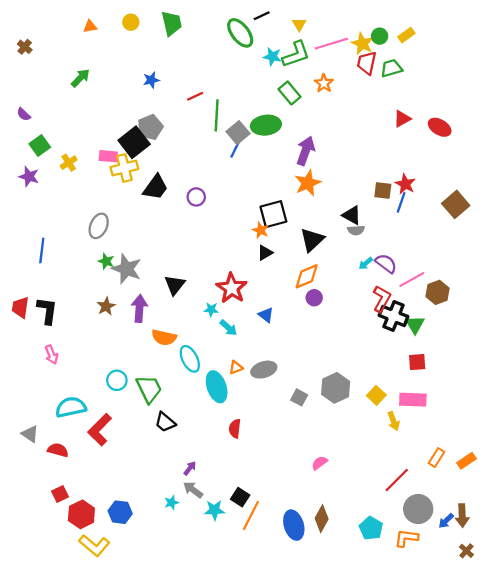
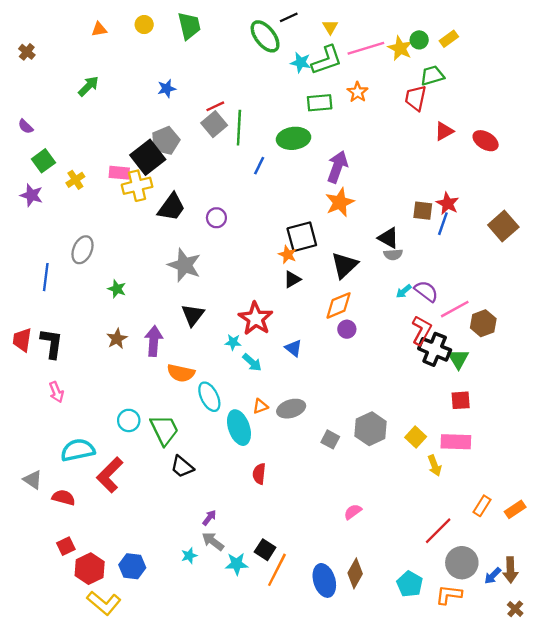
red trapezoid: (367, 63) -> (416, 98), moved
green rectangle: (290, 93) -> (320, 103), turned -55
gray square: (238, 133) -> (214, 124), moved
gray ellipse: (99, 226) -> (83, 250), moved
gray star: (127, 269) -> (184, 265), moved

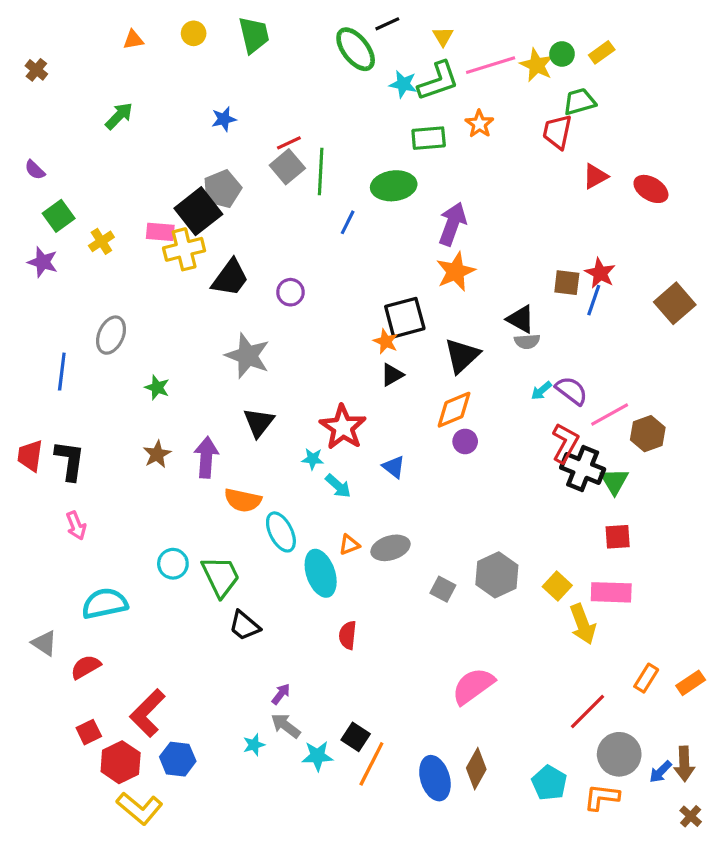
yellow arrow: (435, 465) -> (583, 624), size x1.4
red L-shape: (110, 475) -> (148, 713), moved
red semicircle: (64, 497) -> (86, 667), turned -45
pink semicircle: (353, 512) -> (473, 686), size x1.8

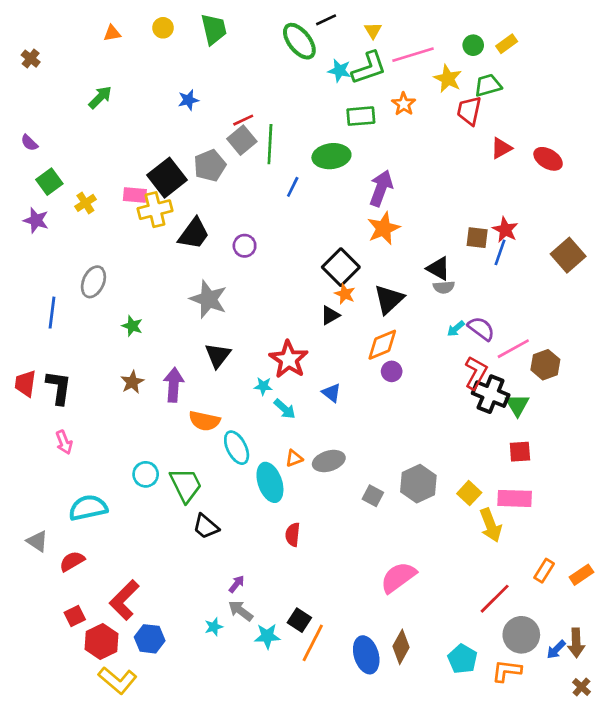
yellow star: (537, 65) -> (448, 79), moved
gray pentagon: (222, 189) -> (210, 166), moved
black square: (405, 318) -> (341, 267), turned -30
orange star: (386, 341) -> (345, 294), moved

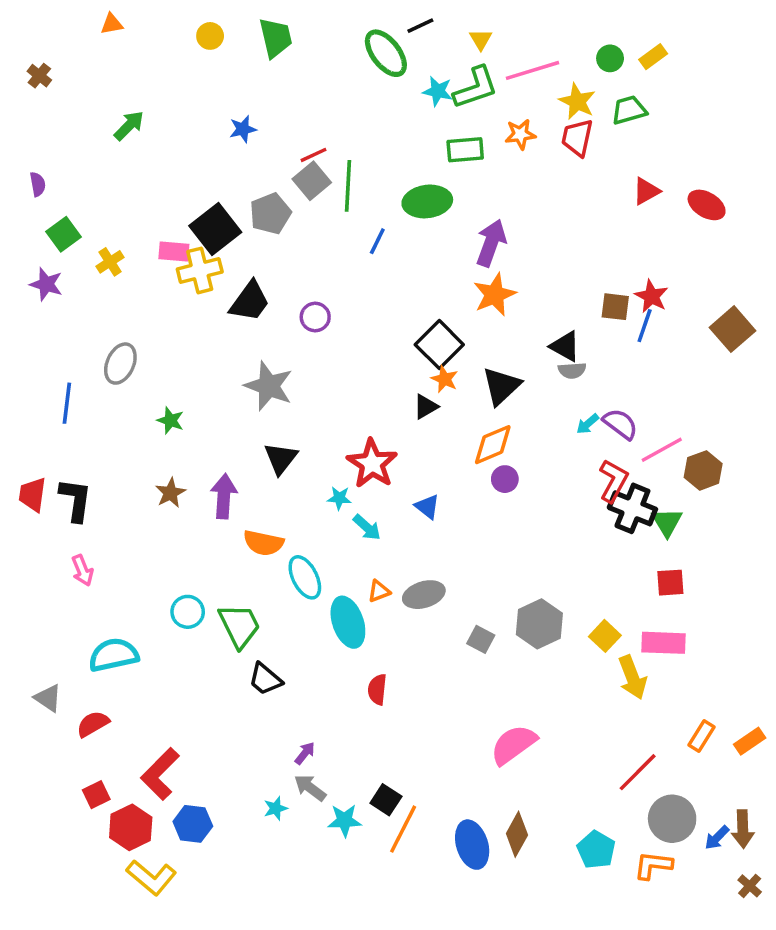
orange triangle: (112, 33) -> (112, 24), moved
orange star: (404, 104) -> (520, 134), turned 30
red trapezoid: (469, 111) -> (577, 138), moved
purple semicircle: (29, 143) -> (38, 184), turned -144

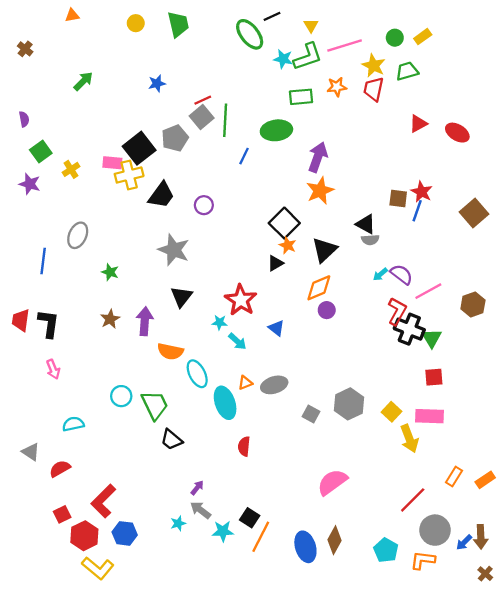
brown hexagon: (703, 470) -> (473, 305), moved
cyan semicircle: (113, 655) -> (73, 424), size x0.7

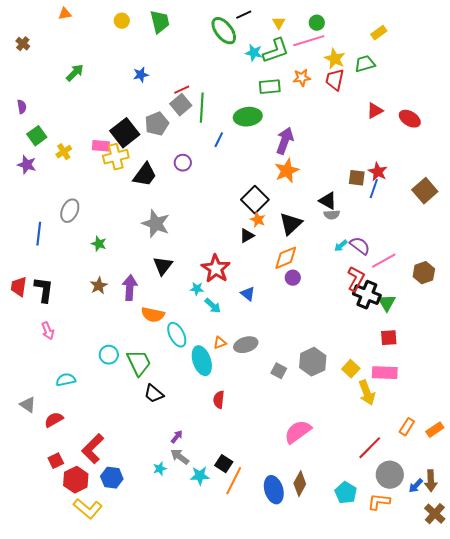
green circle: (395, 38) -> (317, 23), moved
purple circle: (204, 205) -> (183, 163), moved
brown cross: (485, 574) -> (435, 514), size x1.5

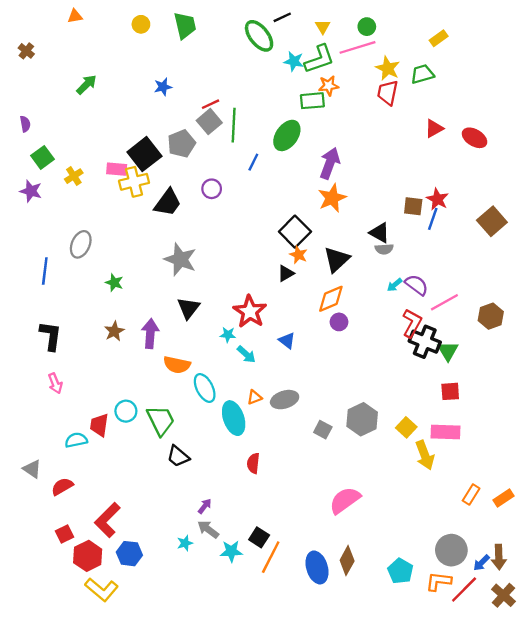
orange star: (302, 78) -> (329, 86), moved
green ellipse: (248, 117) -> (287, 135), turned -48
red trapezoid: (19, 287) -> (99, 425), moved
red line: (370, 448) -> (464, 589), moved

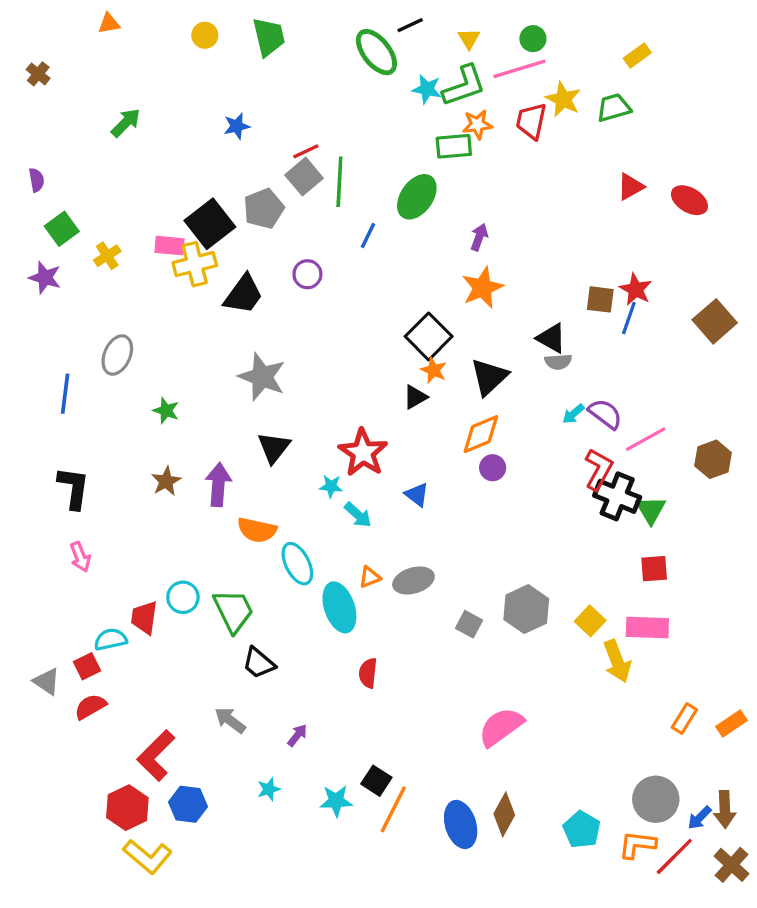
red trapezoid: (388, 93) -> (531, 121), moved
purple arrow: (330, 163) -> (479, 237), size x0.6
gray arrow: (208, 529) -> (230, 720), moved
red square: (65, 534) -> (87, 666), moved

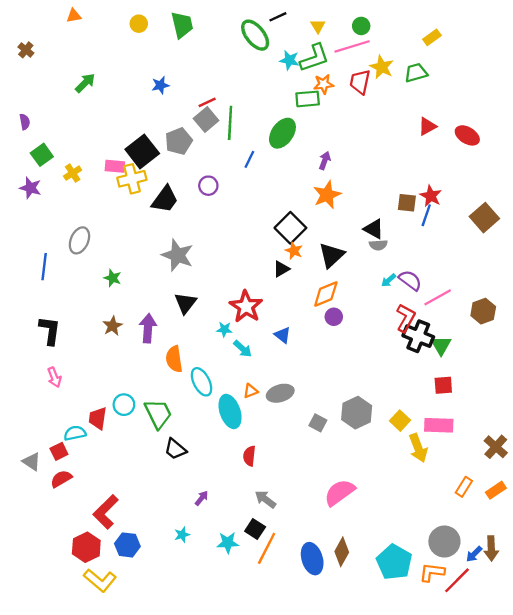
orange semicircle: (257, 530) -> (174, 359), turned 70
gray arrow: (230, 720) -> (265, 499), moved
cyan pentagon: (582, 830) -> (394, 562), size x1.4
brown cross: (732, 865) -> (496, 447), moved

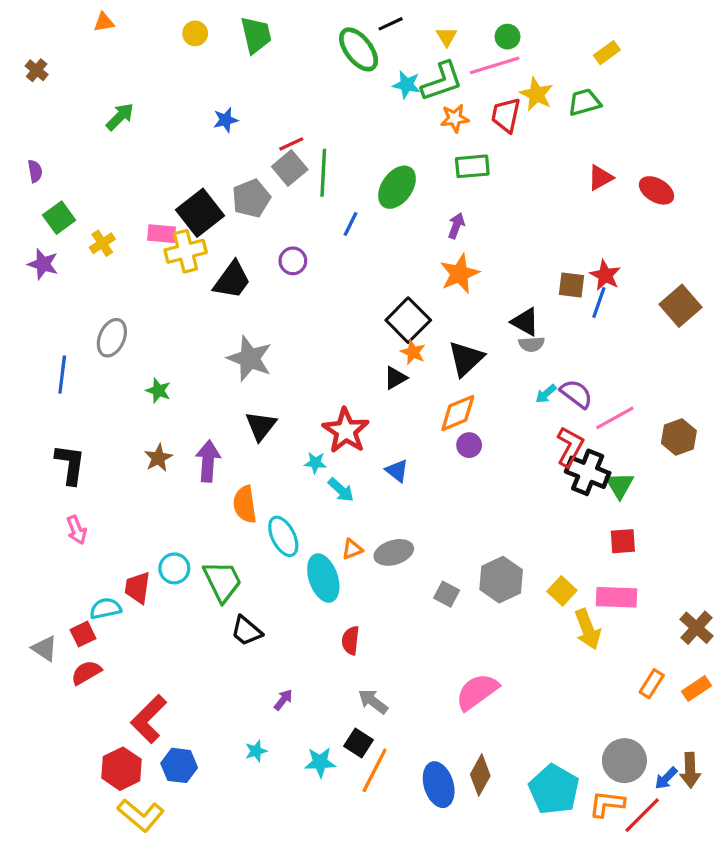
green rectangle: (308, 99) -> (472, 166), moved

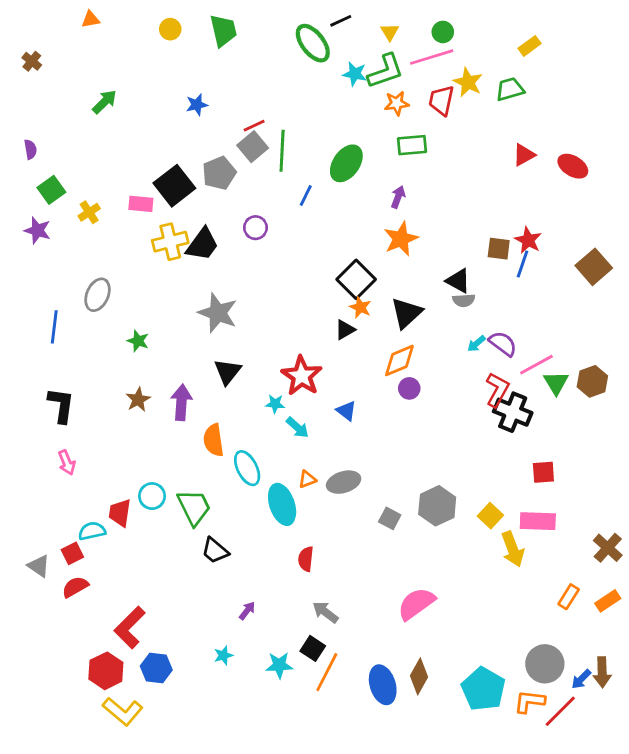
yellow cross: (186, 251) -> (170, 242), moved
green triangle: (620, 485) -> (556, 383), moved

